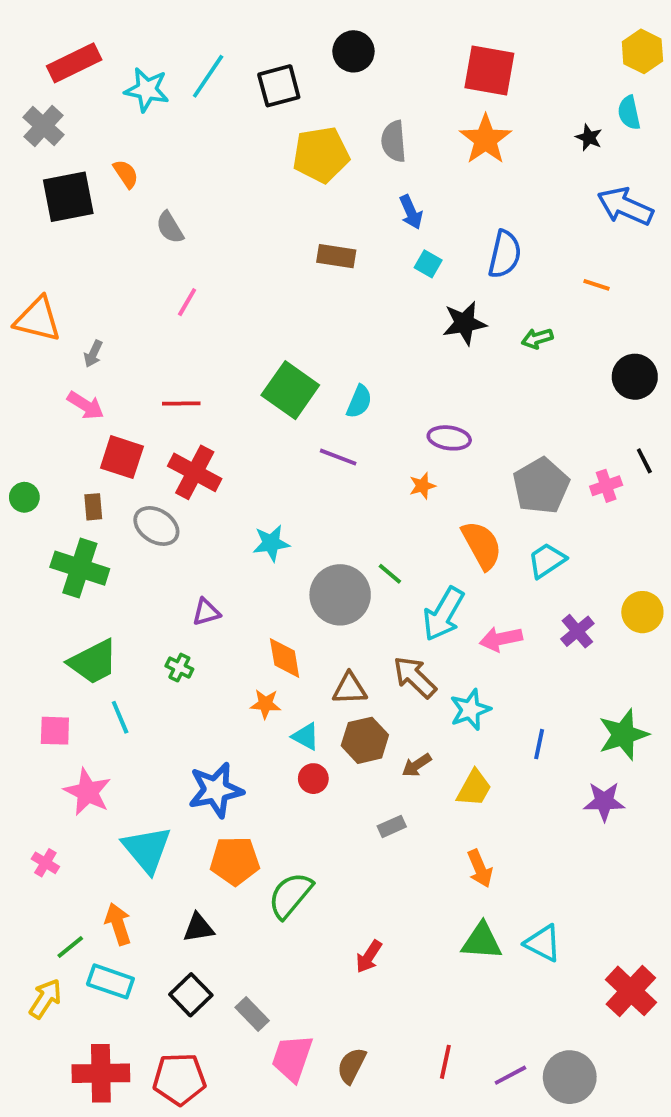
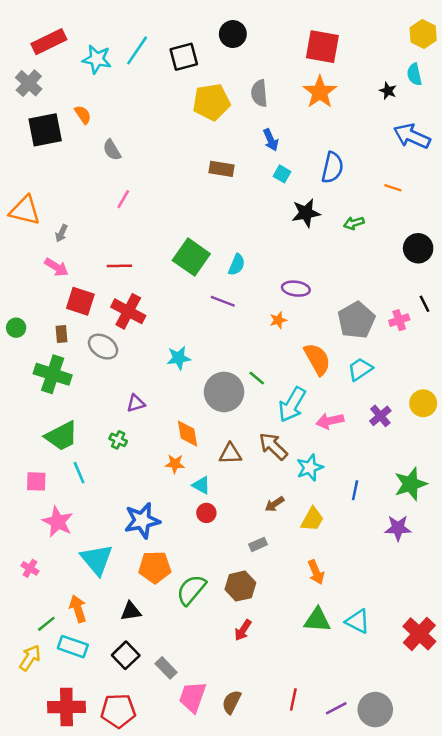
brown hexagon: (365, 740) -> (240, 586), moved
red cross: (631, 991) -> (419, 634), moved

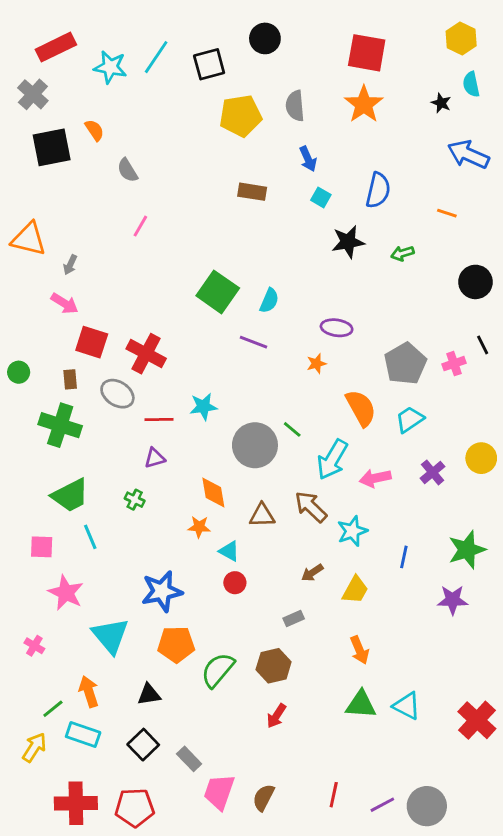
yellow hexagon: (423, 34) -> (461, 38), moved
red line: (119, 266) -> (159, 419), moved

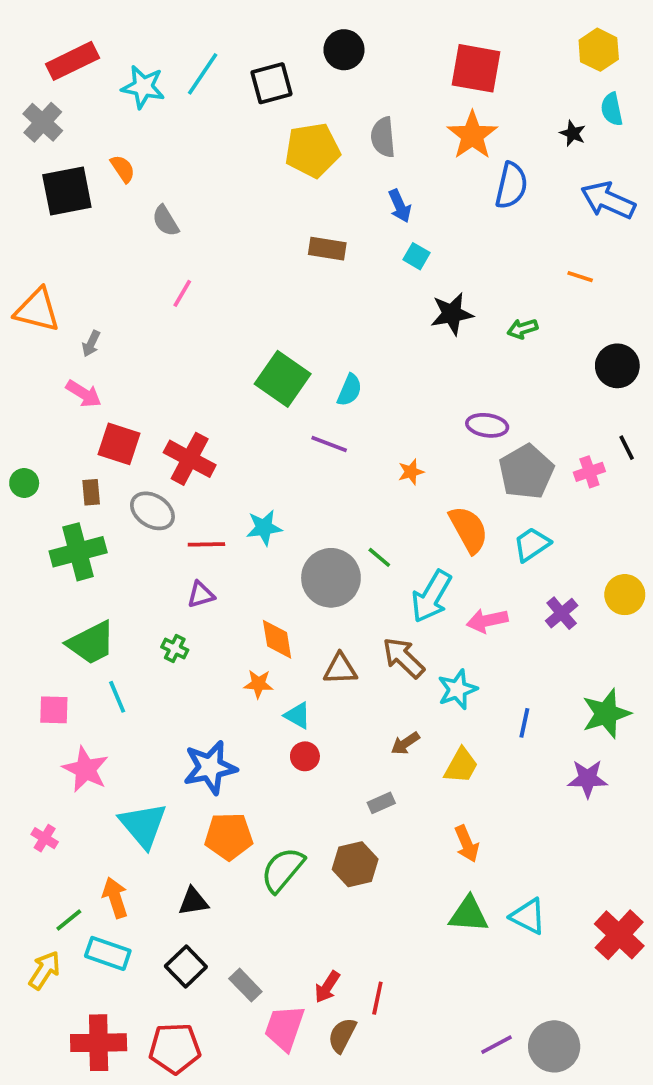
blue semicircle: (378, 190) -> (511, 185), moved
purple ellipse: (337, 328) -> (487, 425), moved
green cross: (60, 425) -> (78, 552), turned -33
red arrow: (276, 716) -> (327, 987), moved
red line: (334, 795) -> (377, 998), moved

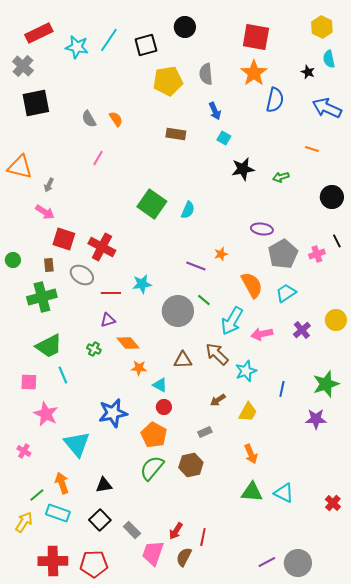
orange semicircle: (123, 169) -> (116, 119), moved
purple line: (329, 444) -> (196, 266), moved
orange diamond: (277, 639) -> (128, 343), moved, turned -30
orange pentagon: (229, 836) -> (154, 435), moved, turned 30
red cross: (619, 935) -> (333, 503), size x0.6

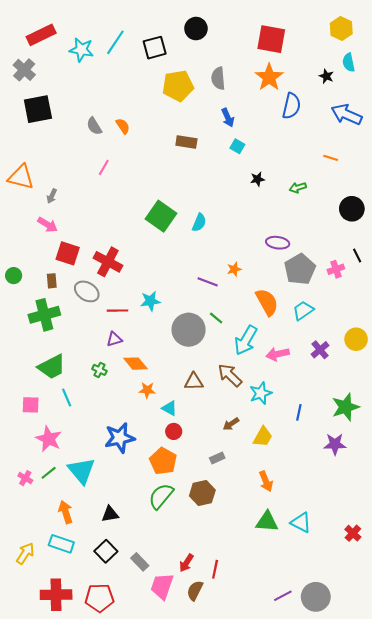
black star: (243, 169) -> (257, 179), size x0.6
green line: (37, 495) -> (49, 473), moved

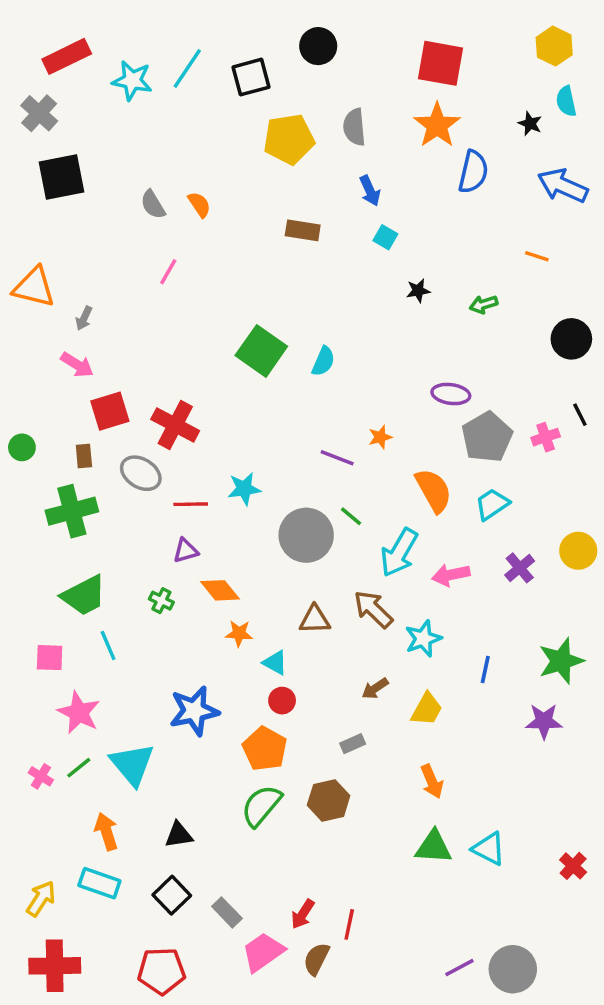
red square: (68, 253) -> (110, 411), turned -35
pink trapezoid: (162, 586) -> (263, 952), turned 36
red cross: (56, 595) -> (55, 966), moved

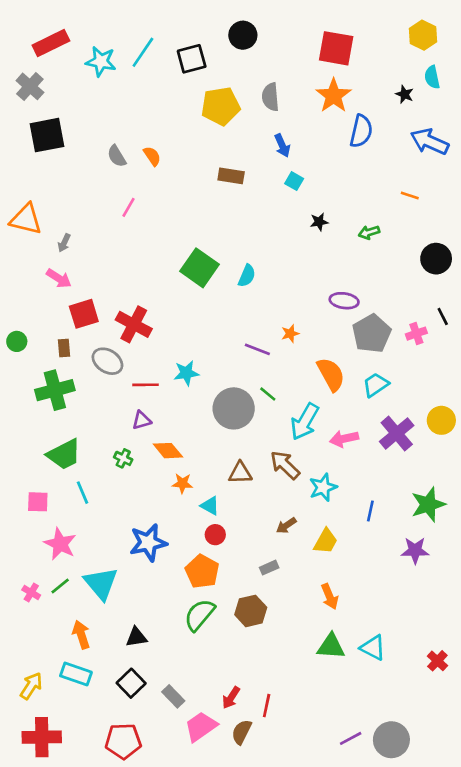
purple cross: (520, 568) -> (397, 433), size x1.5

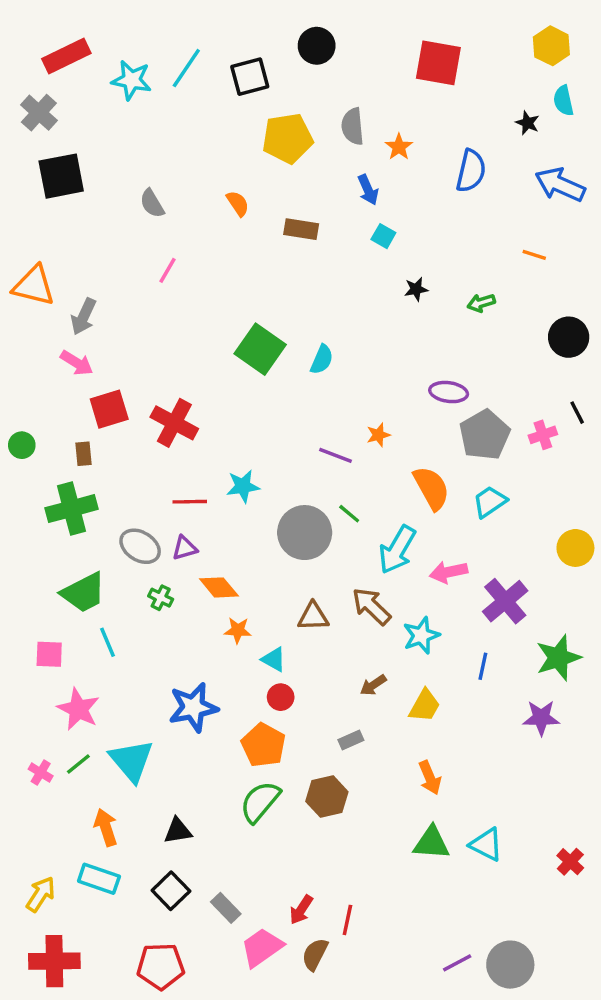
orange star: (334, 96) -> (399, 147), moved, size x0.6
orange semicircle: (152, 156) -> (238, 203), moved
gray arrow: (64, 243) -> (83, 317), size x1.5
gray ellipse: (107, 361) -> (140, 546), moved
purple cross: (397, 433) -> (505, 601), moved

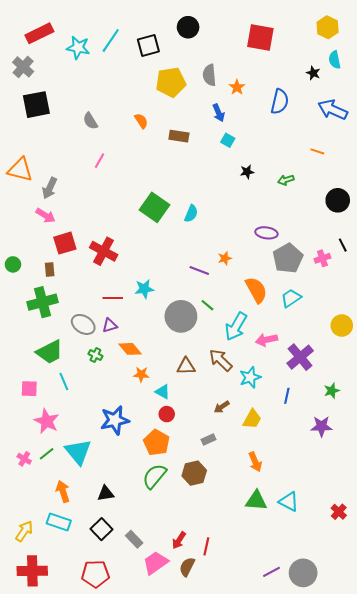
green star: (558, 658) -> (332, 391), size x0.6

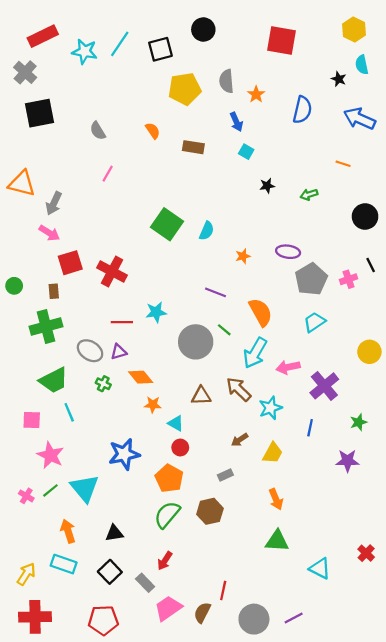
orange star: (225, 258) -> (243, 256), moved
orange semicircle: (256, 290) -> (261, 312), moved
cyan triangle: (289, 502) -> (320, 568), moved
red arrow: (179, 540) -> (165, 561), moved
gray circle: (303, 573) -> (254, 619), moved

